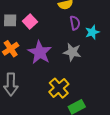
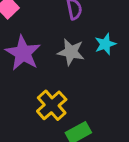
cyan star: (92, 32) -> (105, 44), moved

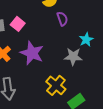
gray star: (71, 52) -> (73, 57), moved

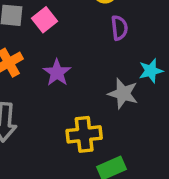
purple star: (32, 53) -> (57, 73), size x0.7
yellow cross: (56, 85) -> (84, 134), turned 30

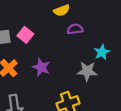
purple semicircle: (119, 28) -> (75, 29), turned -77

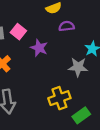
purple star: (41, 67) -> (39, 48), moved

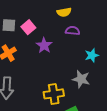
gray star: (78, 67) -> (81, 79), moved

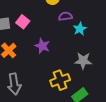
purple star: (44, 45) -> (42, 46), moved
cyan star: (92, 55) -> (80, 29), moved

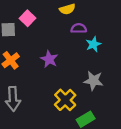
pink square: (23, 22) -> (28, 18), moved
yellow cross: (60, 80) -> (65, 100), turned -30

